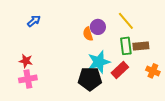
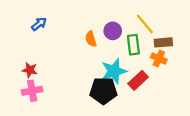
orange semicircle: (88, 34) -> (91, 39), moved
green rectangle: (126, 46) -> (133, 45), moved
brown rectangle: (141, 46) -> (163, 42), moved
orange cross: (153, 71) -> (159, 59), moved

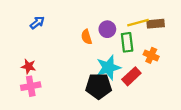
yellow line: (145, 24) -> (138, 23), turned -65
brown rectangle: (163, 42) -> (156, 24), moved

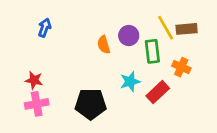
blue arrow: (37, 23) -> (45, 28), turned -32
yellow line: (138, 23) -> (166, 28), turned 75
cyan star: (108, 68) -> (130, 82), size x0.7
black pentagon: (99, 86) -> (91, 104), moved

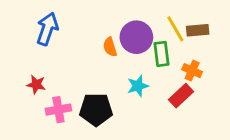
blue arrow: (45, 28) -> (47, 29), size x1.6
purple circle: (129, 36) -> (136, 37), size x1.5
red rectangle: (158, 92) -> (181, 96), moved
pink cross: (37, 104) -> (58, 110), moved

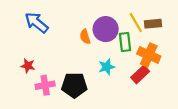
blue arrow: (47, 29) -> (37, 23), turned -70
orange cross: (192, 71) -> (149, 55), size x1.5

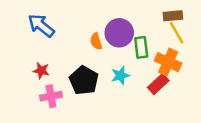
yellow line: (136, 23) -> (177, 33), moved
brown rectangle: (153, 24) -> (173, 16), moved
red star: (28, 66) -> (41, 71), moved
black pentagon: (74, 85) -> (84, 80), moved, turned 30

